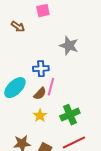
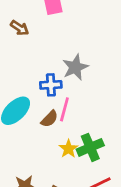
gray star: (69, 46) -> (75, 67), moved, turned 30
yellow star: (40, 116) -> (69, 149), moved

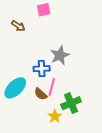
brown semicircle: (49, 119) -> (41, 94), turned 88
green cross: (90, 147) -> (71, 103), moved

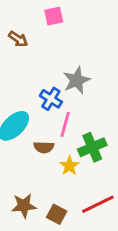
blue cross: (42, 69) -> (51, 99), turned 35
brown semicircle: (41, 94) -> (44, 147), moved, turned -40

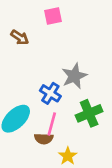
pink line: (65, 124) -> (52, 124), moved
green cross: (92, 147) -> (89, 113), moved

